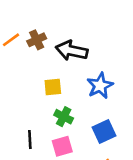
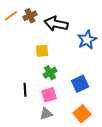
blue star: (100, 86) -> (87, 40), moved
green cross: (64, 117) -> (50, 73), turned 32

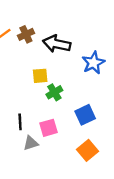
green cross: (50, 73) -> (54, 92), moved
gray triangle: (46, 114) -> (31, 143), moved

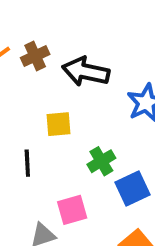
green cross: (54, 92) -> (101, 161), moved
black line: (20, 122) -> (27, 163), moved

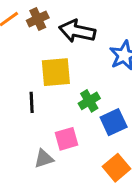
yellow square: (59, 124) -> (56, 72), size x1.5

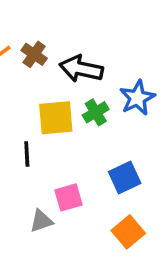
brown cross: (38, 19) -> (34, 54), turned -30
green cross: (89, 101) -> (96, 112), moved

